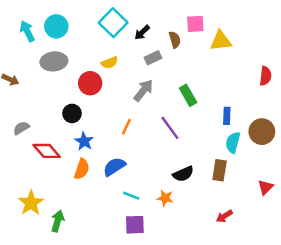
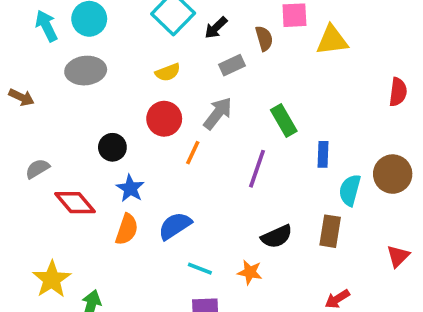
red circle: (90, 83) -> (164, 119), moved
blue rectangle: (227, 116) -> (323, 154), moved
orange line: (126, 127) -> (193, 153), moved
purple line: (170, 128) -> (257, 169), turned 55

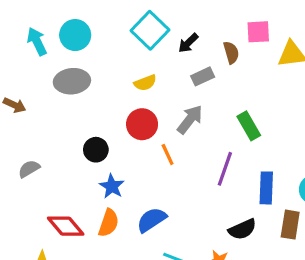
orange line: (193, 153) -> (168, 154), turned -50
blue rectangle: (323, 154) -> (266, 188), moved, size x1.4
red diamond: (75, 203) -> (66, 226), moved

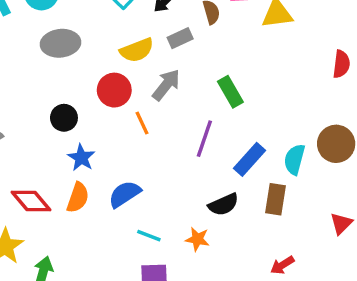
gray ellipse: (72, 81) -> (60, 43), moved
yellow semicircle: (145, 83) -> (137, 50), moved, size x1.4
blue rectangle: (266, 188) -> (249, 159), turned 40

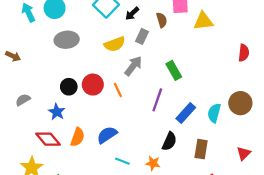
gray rectangle: (180, 38) -> (142, 36), turned -40
red circle: (114, 90) -> (93, 85), moved
blue star: (81, 158) -> (57, 112), moved
brown rectangle: (275, 199) -> (201, 149), moved
black semicircle: (223, 204) -> (169, 141), turned -42

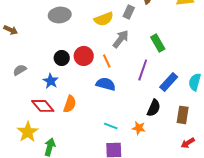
blue semicircle: (107, 135) -> (106, 84), moved, turned 48

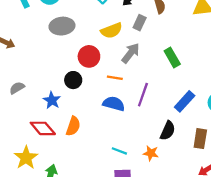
red circle: (84, 56) -> (89, 56), moved
black circle: (62, 58) -> (73, 80), moved
orange line: (107, 61) -> (115, 78), turned -56
purple line: (143, 70) -> (143, 95), moved

